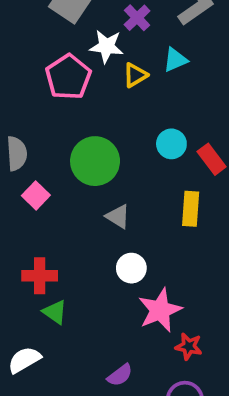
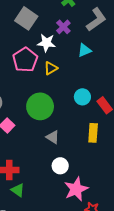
yellow triangle: (135, 75) -> (51, 68), moved

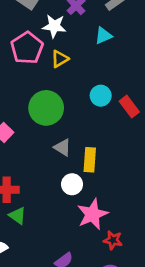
yellow rectangle: (93, 133) -> (90, 160), moved

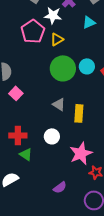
green circle: (46, 108) -> (63, 68), moved
white circle: (72, 184) -> (52, 136), moved

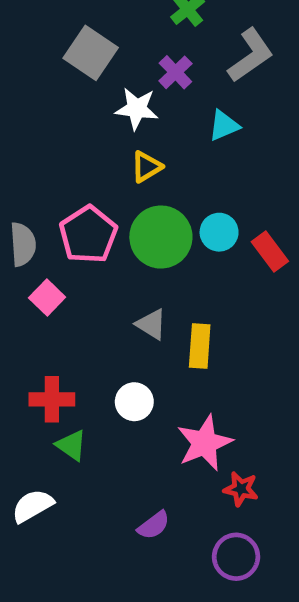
pink pentagon: (33, 31) -> (88, 235), moved

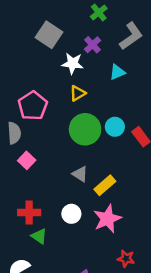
pink pentagon: (88, 235) -> (33, 106), moved
yellow rectangle: (200, 346) -> (105, 185), turned 45
pink star: (205, 443) -> (107, 219), moved

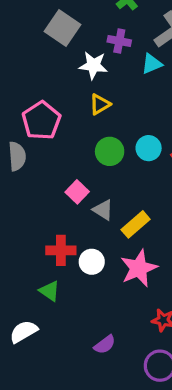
purple cross: (93, 45) -> (119, 41), turned -35
cyan triangle: (117, 72) -> (152, 64), moved
green circle: (85, 129) -> (110, 151), size x0.7
pink square: (27, 160) -> (77, 192), moved
red cross: (29, 213) -> (61, 250), moved

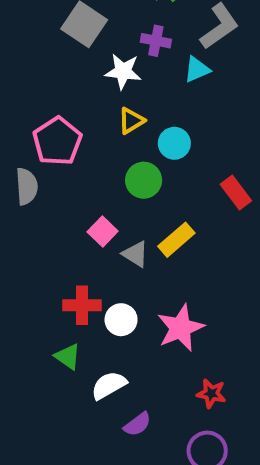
cyan circle: (149, 148) -> (174, 143), moved
yellow rectangle: (136, 224) -> (176, 240), moved
white semicircle: (24, 332) -> (109, 385), moved

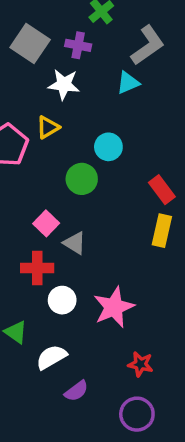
purple cross: (156, 41) -> (78, 45), moved
yellow triangle: (131, 121) -> (48, 127), moved
yellow rectangle: (176, 240) -> (162, 231), moved, turned -36
red cross: (82, 305) -> (37, 268), moved

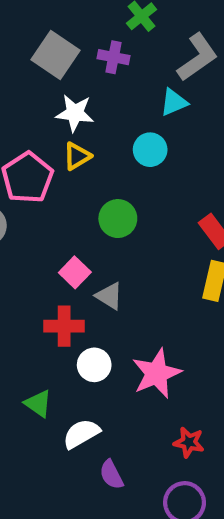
white star: (64, 84) -> (75, 113), moved
cyan circle: (108, 147) -> (150, 150), moved
purple semicircle: (76, 391) -> (111, 475), turned 100

